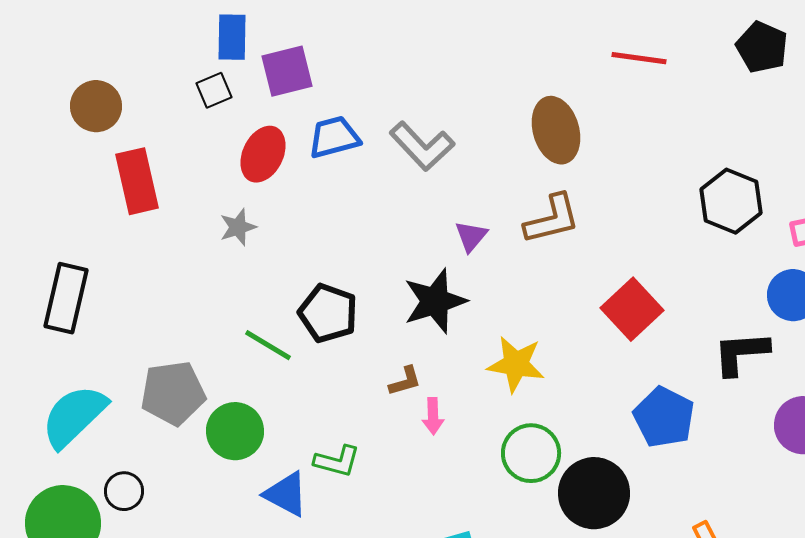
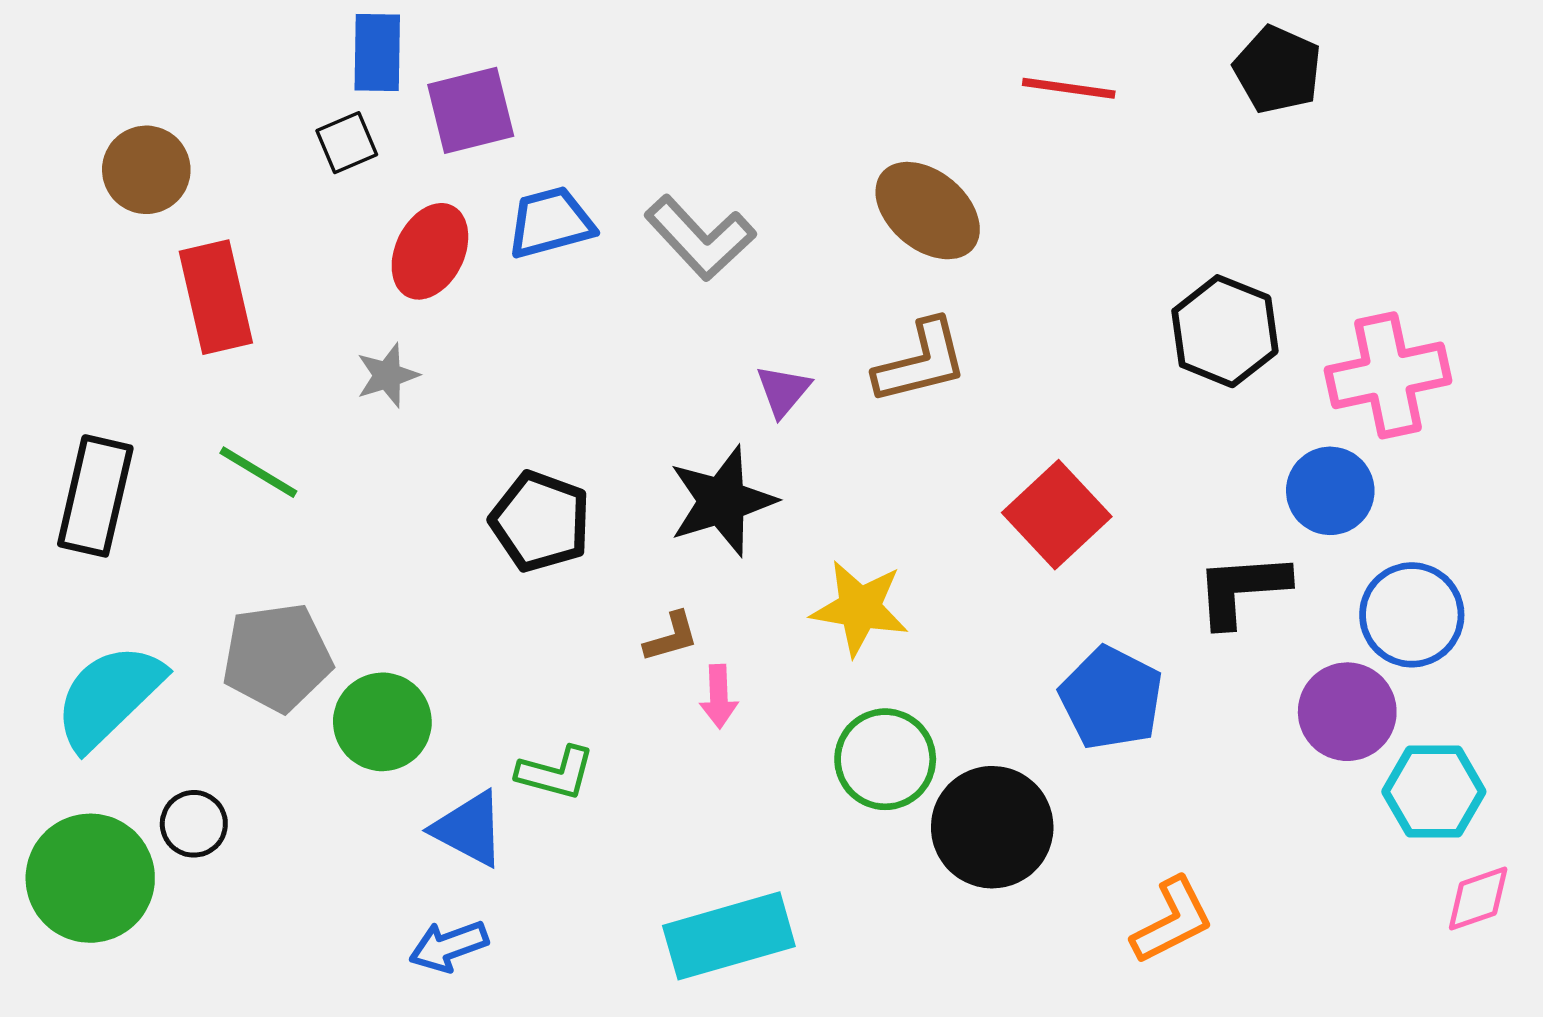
brown ellipse: (556, 130) -> (928, 211), turned -34
green line: (268, 345) -> (258, 472), moved

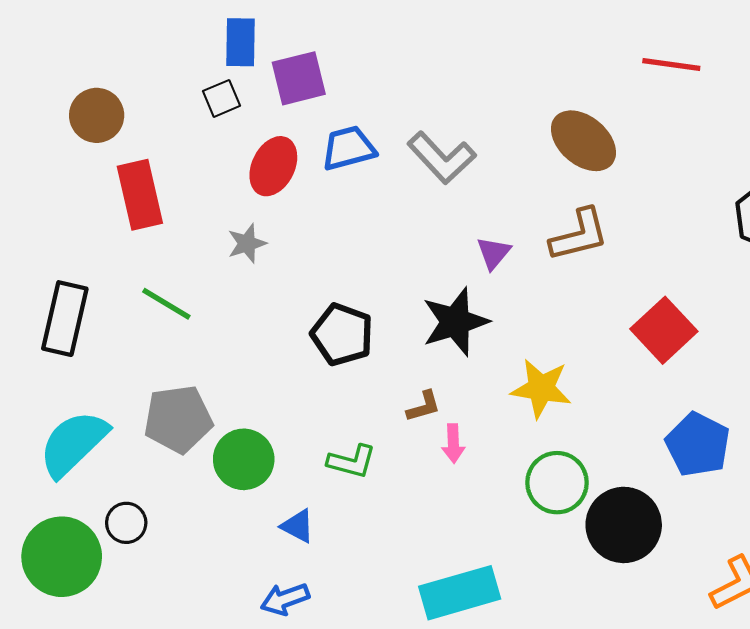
green L-shape: (556, 773) -> (352, 461), moved
blue triangle: (469, 829) -> (298, 526), size x0.7

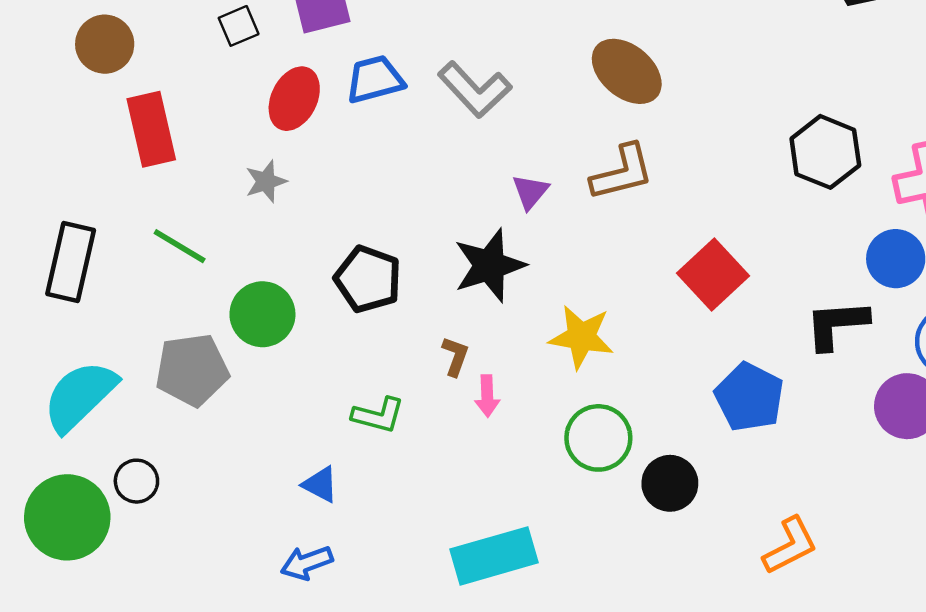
brown L-shape: (424, 406) -> (455, 356), turned -54
green circle: (244, 459) -> (262, 314), moved
black circle: (624, 525) -> (670, 483), size x0.7

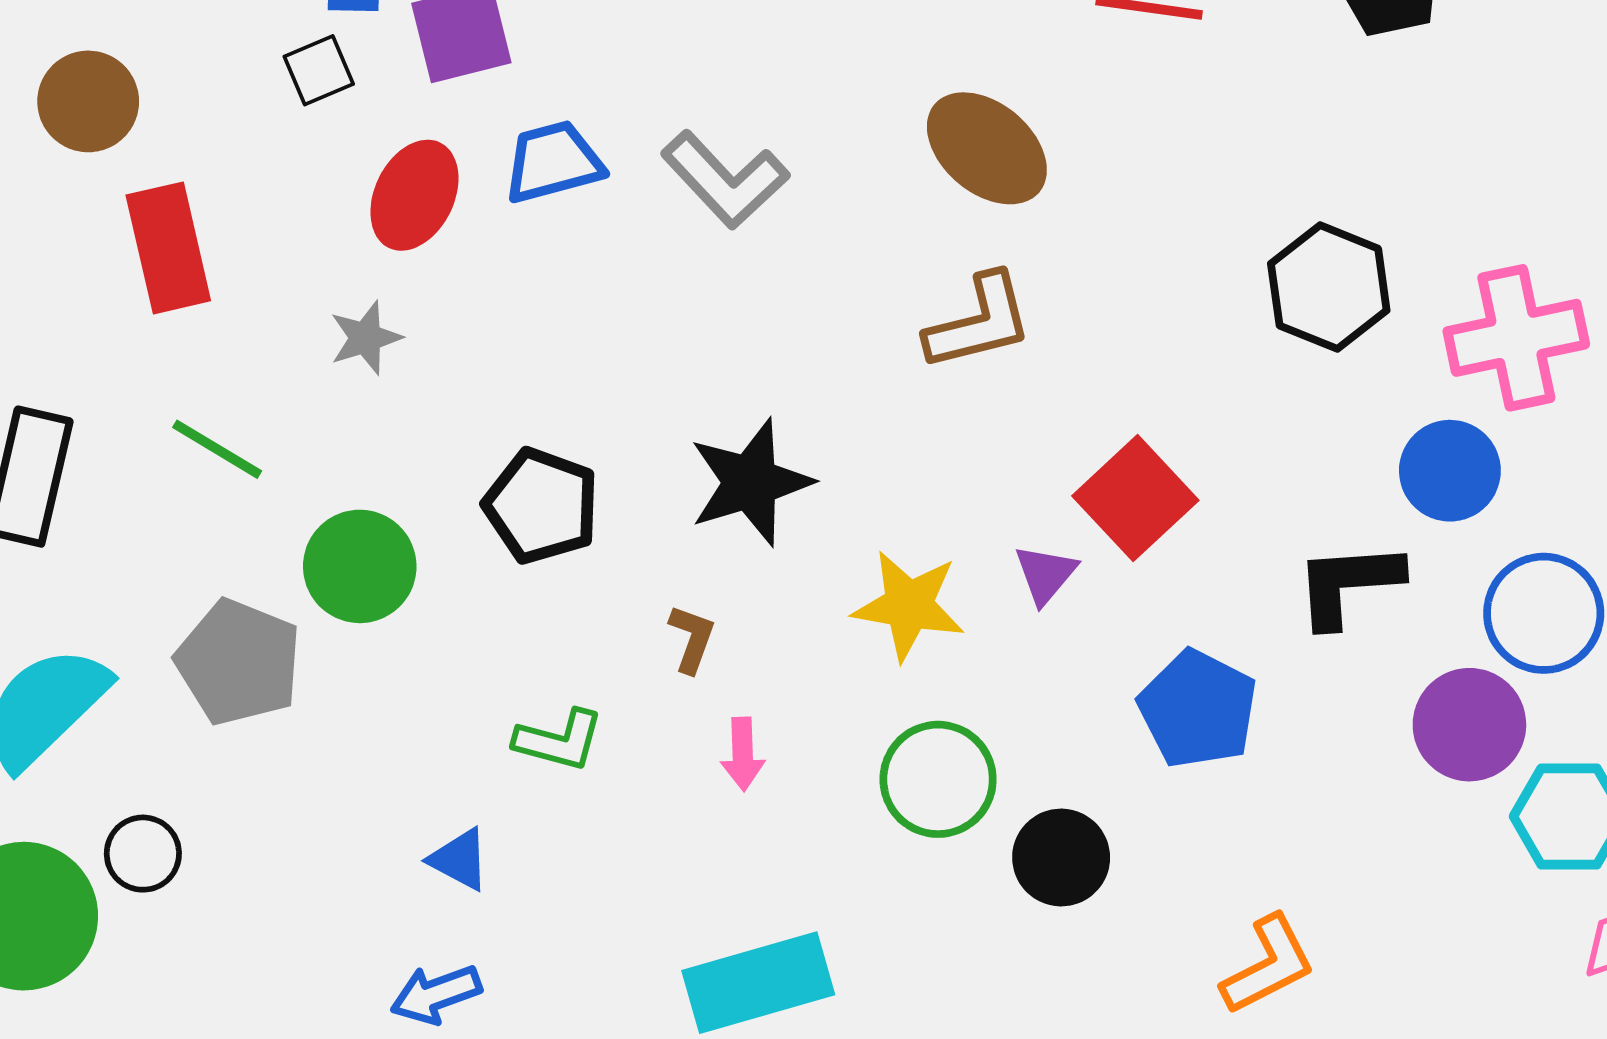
purple triangle: (530, 192) -> (1045, 574), moved
gray pentagon: (192, 370) -> (239, 662), turned 30
pink arrow: (487, 396) -> (743, 754), moved

